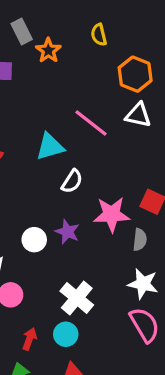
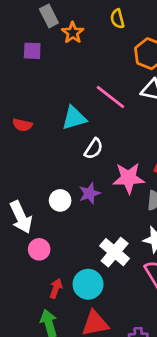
purple star: (67, 232) -> (89, 193), turned 30
white cross: (77, 298) -> (115, 252), moved
cyan circle: (66, 334) -> (88, 284), size x1.4

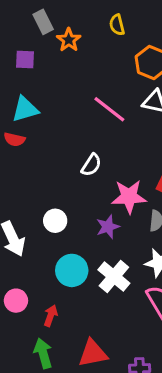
cyan triangle: (74, 118) -> (25, 109), moved
purple star: (89, 193) -> (108, 227), moved
pink circle: (39, 249) -> (16, 301), moved
cyan circle: (88, 284) -> (72, 270), moved

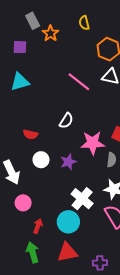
red semicircle: (14, 139) -> (30, 134), moved
purple star: (108, 227) -> (68, 162), moved
cyan circle: (72, 270) -> (68, 222), moved
pink circle: (16, 301) -> (23, 203), moved

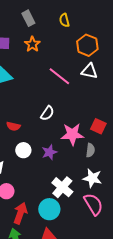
gray rectangle: (33, 21) -> (28, 18), moved
orange star: (50, 33) -> (32, 44), moved
red arrow: (38, 226) -> (20, 213), size x1.5

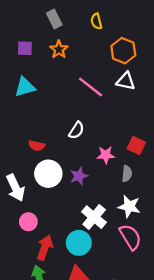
pink star: (72, 134) -> (106, 155), size x0.7
white circle: (23, 150) -> (48, 174), size x1.5

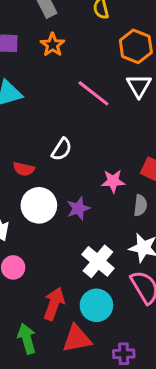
white triangle: (126, 81) -> (139, 86), turned 48
white semicircle: (76, 130) -> (62, 149), moved
cyan circle: (79, 243) -> (96, 305), moved
red arrow: (45, 248) -> (54, 304), moved

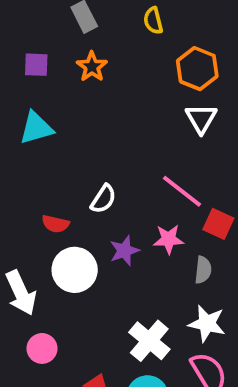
pink line: (93, 93) -> (182, 191), moved
purple star: (78, 208) -> (124, 251), moved

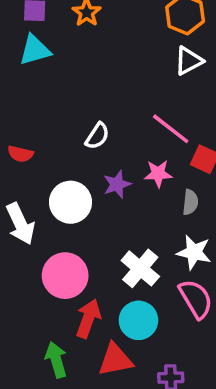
white triangle: (201, 118) -> (189, 61), turned 32
cyan triangle: (36, 128) -> (35, 50), moved
red semicircle: (55, 224) -> (20, 154), moved
pink circle: (42, 348) -> (65, 276), moved, size x1.6

